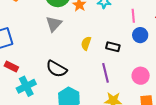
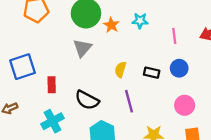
blue circle: (140, 35) -> (179, 68), moved
red rectangle: (11, 66) -> (52, 85), moved, turned 64
purple line: (106, 73) -> (129, 101), moved

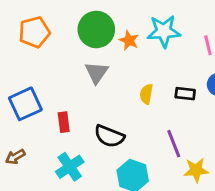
cyan star: (140, 21) -> (164, 31), size x1.6
purple line: (129, 101) -> (174, 144), moved

